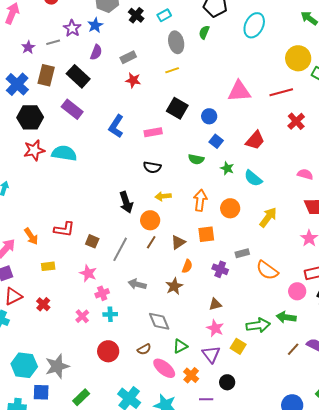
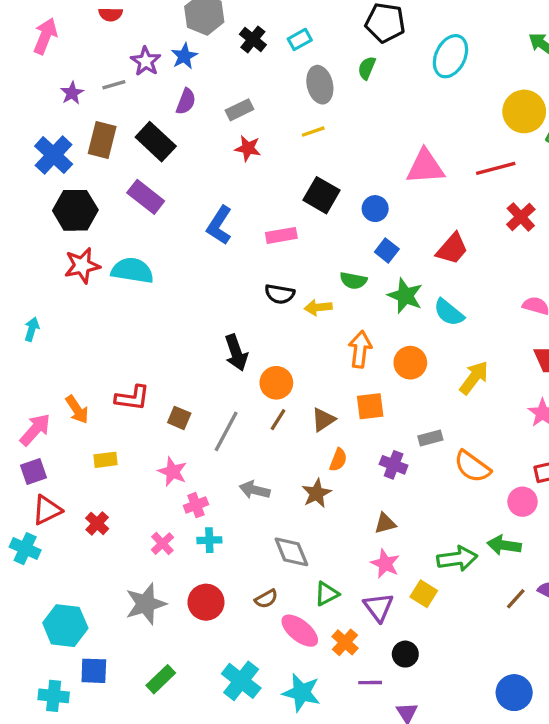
green star: (227, 168) -> (405, 296), size x1.5
yellow arrow: (163, 196) -> (318, 307), moved
gray star: (57, 366) -> (146, 604), moved

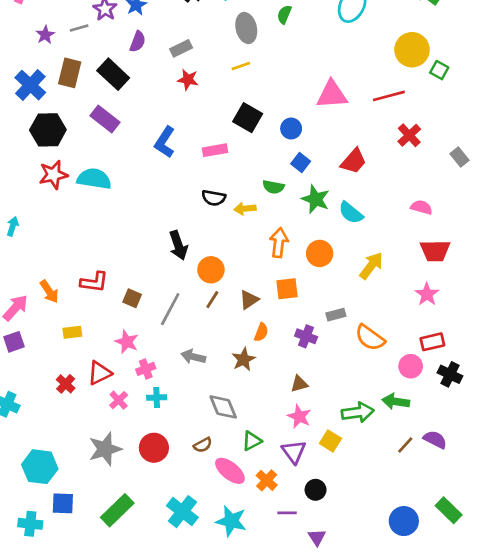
red triangle: (47, 510) -> (100, 373), moved
green rectangle: (161, 679) -> (117, 510), size x1.4

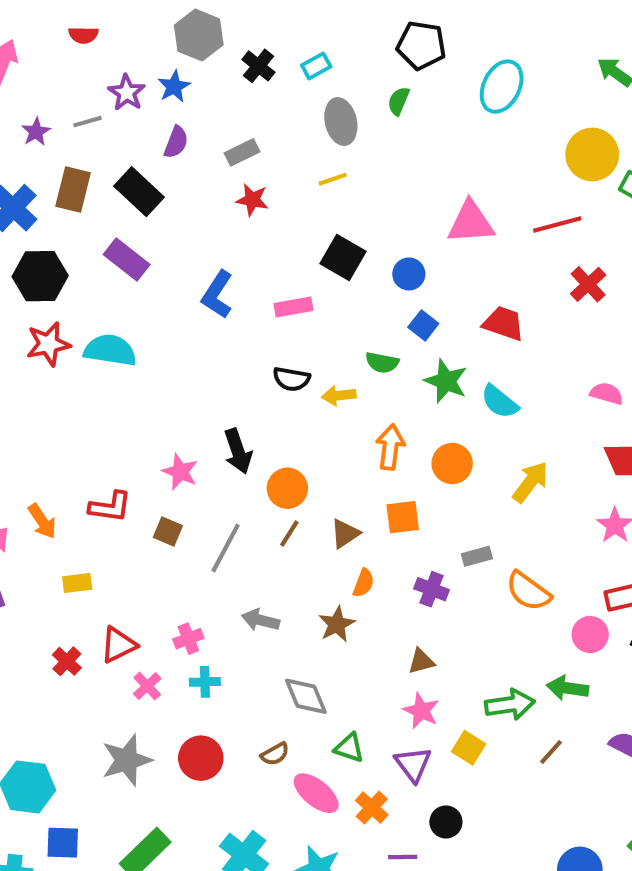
red trapezoid: (354, 161) -> (504, 323), turned -112
pink star: (127, 342) -> (180, 472), moved
green triangle: (252, 441) -> (349, 748), turned 45
brown line: (405, 445) -> (551, 752), moved

